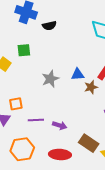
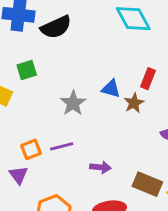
black semicircle: (49, 26) -> (56, 27), size x1.5
blue triangle: (78, 74) -> (111, 89), turned 32
purple line: (36, 120) -> (62, 146), moved

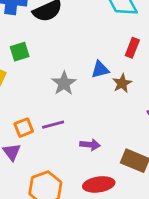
red rectangle: (148, 79) -> (132, 48), moved
blue triangle: (111, 89) -> (100, 69), turned -30

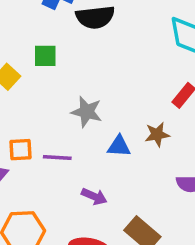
blue triangle: (100, 69) -> (119, 146), moved
gray star: (64, 83) -> (87, 112), turned 30

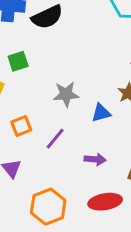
orange square: (20, 150) -> (21, 126), moved
purple line: (57, 158) -> (55, 139), turned -35

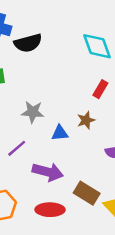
purple arrow: (95, 159) -> (48, 172), size x1.6

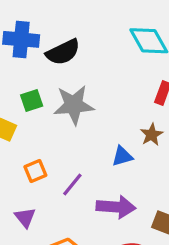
gray star: (33, 112) -> (74, 105), moved, size x1.4

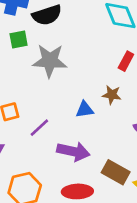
green square: (32, 101) -> (19, 40), moved
brown star: (152, 135) -> (112, 95), turned 30

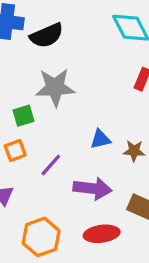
green square: (19, 40) -> (23, 116), moved
brown star: (112, 95) -> (134, 151), moved

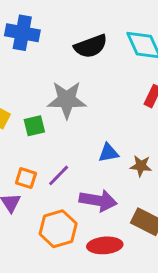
black semicircle: (47, 35) -> (91, 46), moved
orange square: (15, 150) -> (26, 178), moved, turned 35
orange hexagon: (41, 237) -> (58, 229), moved

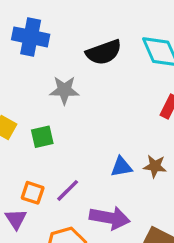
gray star: (67, 100) -> (64, 90), moved, size x0.7
brown star: (141, 166) -> (155, 166), moved

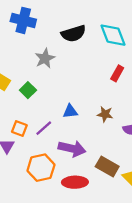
gray star: (64, 90) -> (45, 58), turned -30
green square: (42, 137) -> (28, 90), turned -35
blue triangle: (121, 167) -> (70, 111), moved

